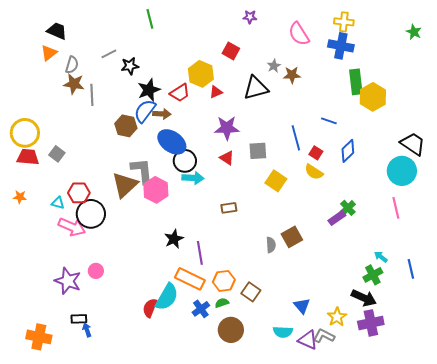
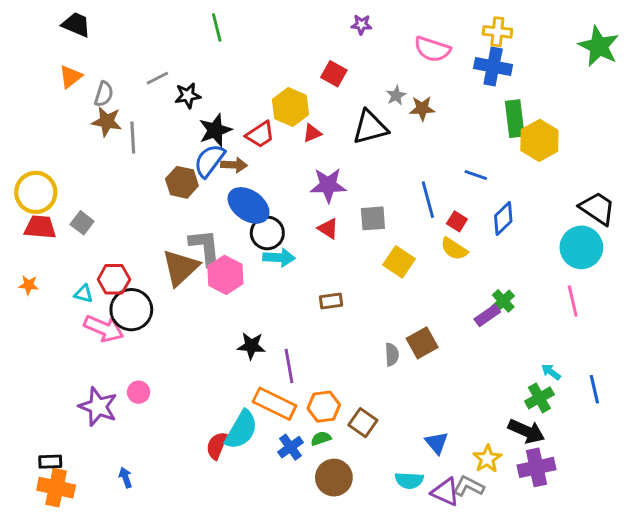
black trapezoid: (57, 31) -> (76, 25), moved
green star: (414, 32) -> (599, 46), size x1.8
pink semicircle: (299, 34) -> (432, 49), turned -40
black star: (174, 239) -> (251, 346), turned 30
black rectangle: (79, 319) -> (50, 462), moved

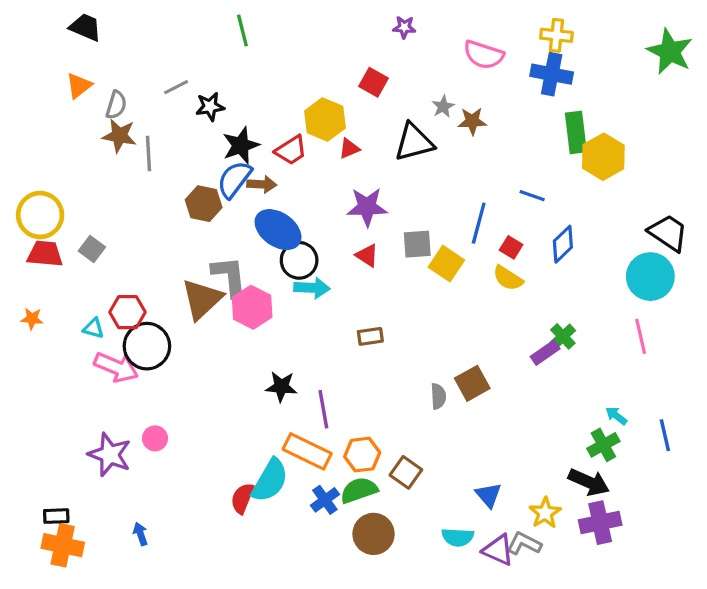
blue line: (428, 200) -> (479, 223), turned 30
yellow square: (399, 262) -> (446, 264), moved
green semicircle: (321, 438) -> (359, 490), size x1.6

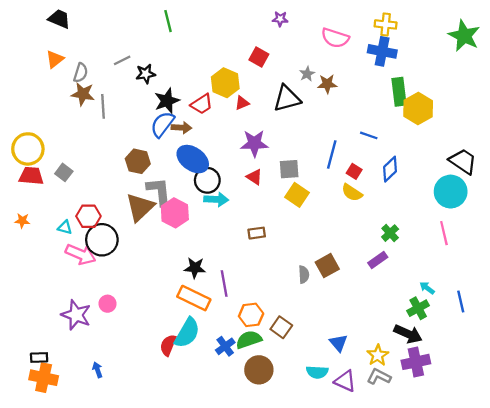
brown hexagon: (204, 204) -> (138, 161), moved
yellow square: (446, 264) -> (297, 195), moved
purple rectangle: (545, 353) -> (378, 260), moved
orange rectangle: (307, 451) -> (194, 298), moved
gray L-shape: (524, 544) -> (379, 377), moved

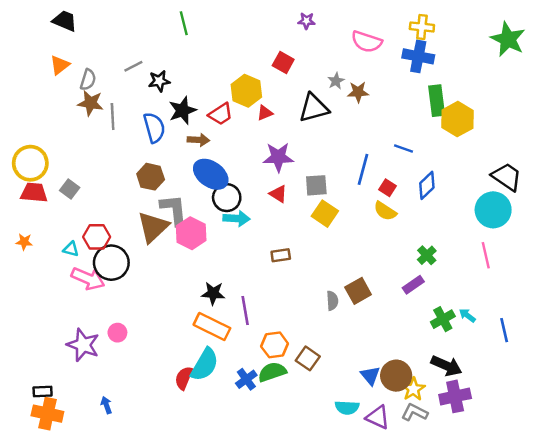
blue semicircle: (162, 124) -> (154, 128), moved, turned 128
green cross: (418, 308) -> (443, 319), moved
brown circle: (259, 370) -> (396, 376), moved

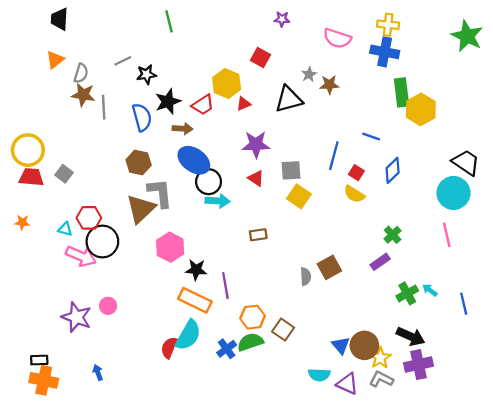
black trapezoid: (65, 21) -> (60, 19), turned -110
pink hexagon: (191, 233) -> (170, 247), moved

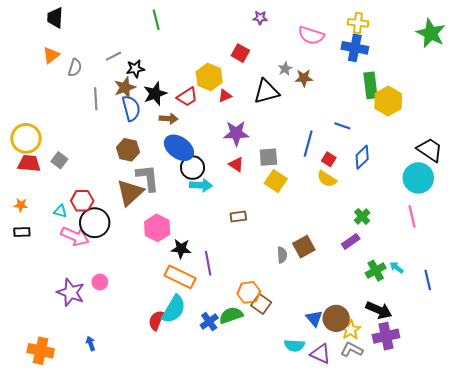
brown star: (83, 95) -> (125, 87), moved, turned -30
orange hexagon: (253, 317) -> (249, 292), moved
black rectangle: (39, 360) -> (22, 232), moved

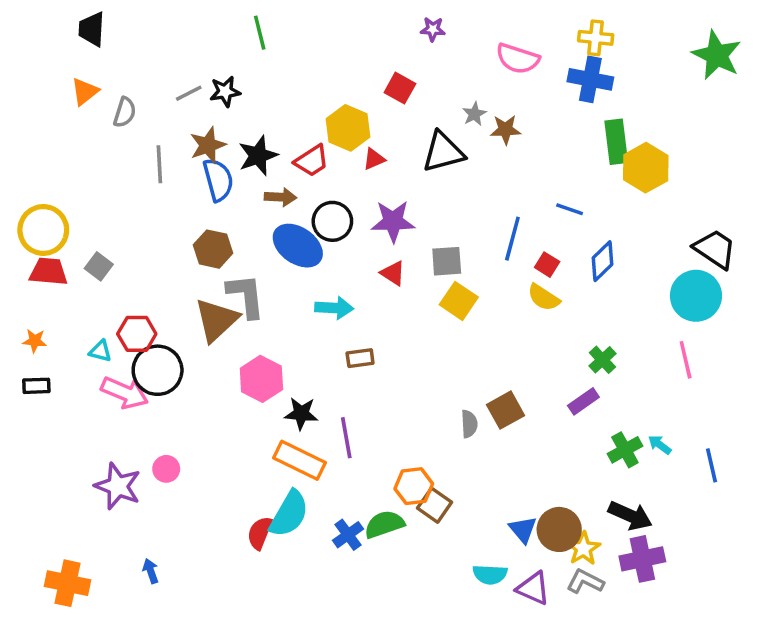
black star: (135, 69) -> (225, 91), moved
black circle: (193, 168) -> (332, 221), moved
brown rectangle: (238, 216) -> (360, 358), moved

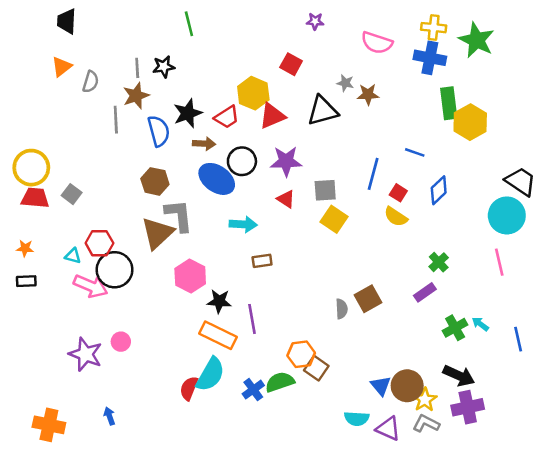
green star: (717, 55) -> (477, 40), moved
gray line: (189, 93) -> (137, 68), turned -66
gray star: (474, 114) -> (345, 83), turned -30
brown star: (208, 145) -> (136, 96), moved
red triangle: (374, 159) -> (272, 116), size x1.6

